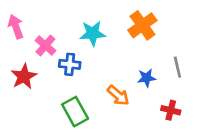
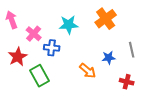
green rectangle: (75, 112) -> (40, 76), moved

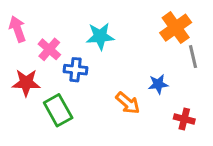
orange cross: (106, 19) -> (176, 28), moved
gray line: (132, 50) -> (193, 57), moved
red star: (18, 57) -> (26, 83), turned 30

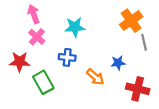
pink arrow: (17, 29) -> (34, 14), moved
blue cross: (75, 70) -> (67, 57), moved
red cross: (184, 119) -> (138, 89), size x1.5

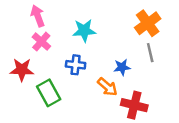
gray line: (144, 42) -> (150, 53), moved
blue star: (118, 63) -> (122, 67), moved
red cross: (138, 89) -> (134, 105), moved

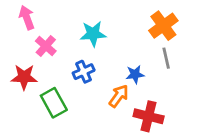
pink arrow: (38, 16) -> (27, 18), moved
blue cross: (76, 65) -> (84, 72), turned -30
orange arrow: (107, 87) -> (119, 96), turned -95

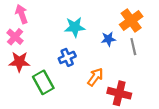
pink cross: (46, 46) -> (15, 37), moved
blue star: (135, 74) -> (108, 39), moved

